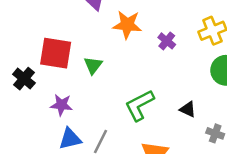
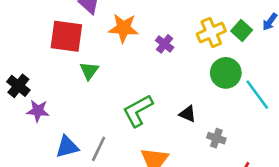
red square: (56, 53) -> (66, 36), moved
purple star: (61, 105) -> (38, 111), moved

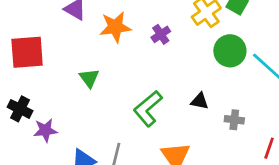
red square: (66, 36) -> (27, 52), moved
purple cross: (165, 44) -> (161, 34), turned 30

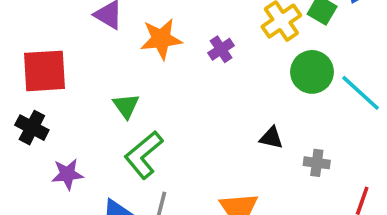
black cross: (20, 109) -> (32, 128), moved
green L-shape: (148, 109) -> (144, 155), moved

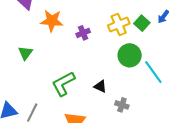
green L-shape: (144, 155) -> (63, 84), moved

